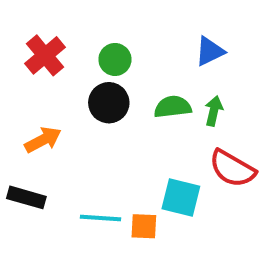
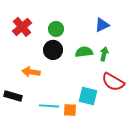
orange arrow: (43, 140) -> (31, 72), moved, turned -144

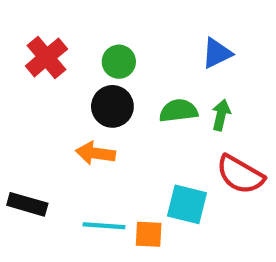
orange arrow: (31, 72) -> (95, 153), moved

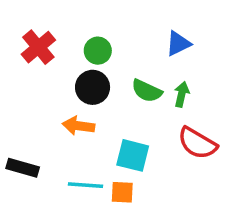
green semicircle: (178, 111) -> (147, 91), turned -148
cyan square: (187, 204) -> (133, 155), moved

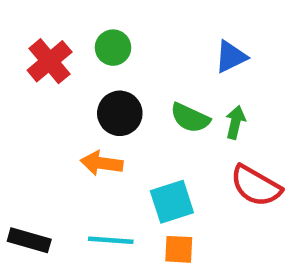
green circle: (98, 51) -> (113, 48), moved
cyan square: (133, 155) -> (172, 202), turned -32
black rectangle: (23, 168) -> (29, 240), moved
orange square: (122, 192) -> (179, 249), moved

